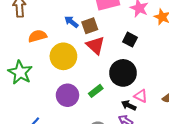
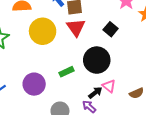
purple circle: (67, 95) -> (34, 84), moved
black arrow: (129, 105) -> (95, 93), turned 104

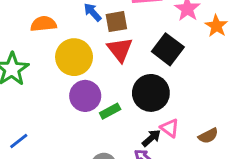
black square: (111, 29) -> (168, 49), size x1.5
purple circle: (34, 84) -> (85, 96), moved

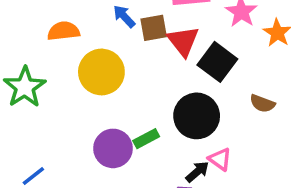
red triangle: (120, 49) -> (183, 41), moved
purple circle: (85, 96) -> (113, 148), moved
brown semicircle: (208, 136) -> (262, 103), moved, turned 48

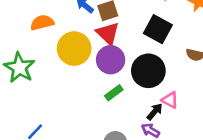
red triangle: (183, 41) -> (108, 33), moved
purple circle: (113, 148) -> (111, 60), moved

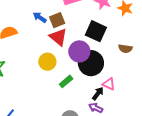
yellow circle: (74, 49) -> (47, 62), moved, size x0.7
purple circle: (111, 60) -> (79, 51), moved

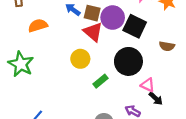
brown square: (57, 20) -> (92, 13), turned 35
purple circle: (79, 51) -> (113, 18), moved
black arrow: (98, 93) -> (156, 99), moved, turned 96

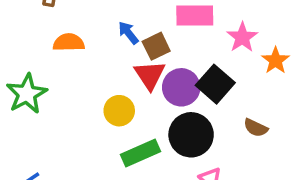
brown square: (92, 13) -> (156, 46), turned 35
purple circle: (113, 18) -> (181, 87), moved
green rectangle: (101, 81) -> (140, 153), size x1.5

